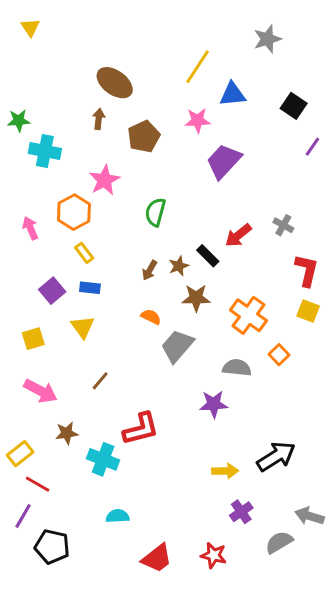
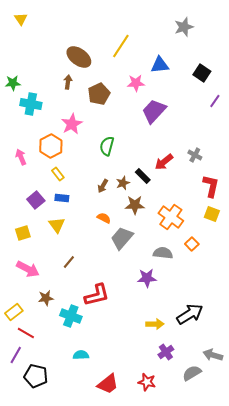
yellow line: (198, 67) -> (121, 46), moved

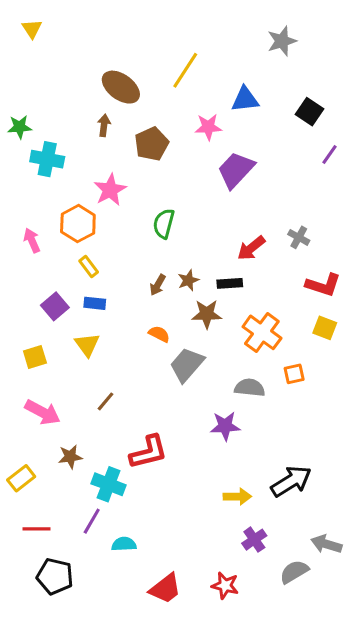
black rectangle: (143, 176) -> (230, 283), moved, turned -49
red L-shape: (211, 186) -> (323, 285), turned 95
orange square: (192, 244) -> (294, 374), turned 32
red line: (26, 333) -> (36, 529), moved, turned -30
purple line: (16, 355) -> (92, 521), moved

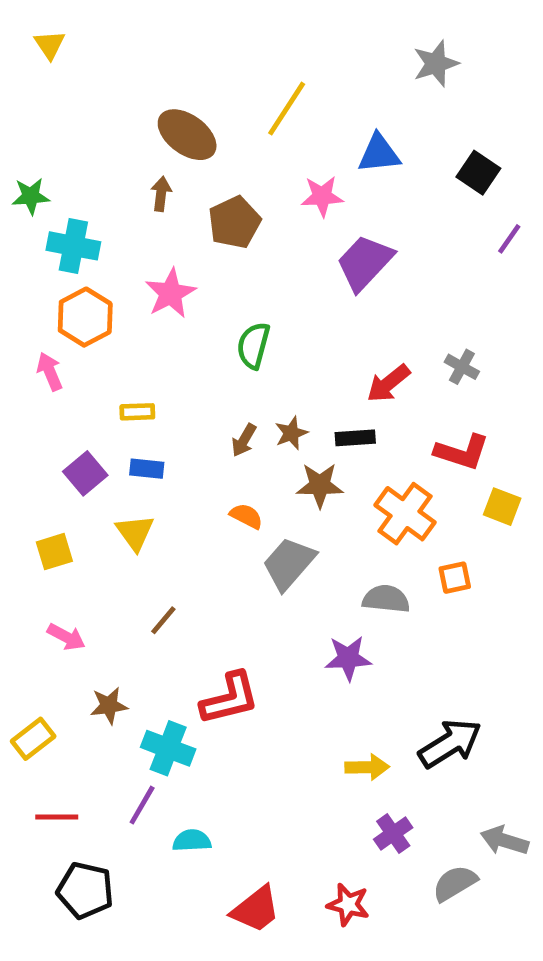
orange hexagon: (78, 224) -> (85, 317), moved
yellow rectangle: (89, 267) -> (137, 412), turned -55
red L-shape: (323, 285) -> (462, 452), moved
pink arrow: (43, 412) -> (66, 637), size x0.7

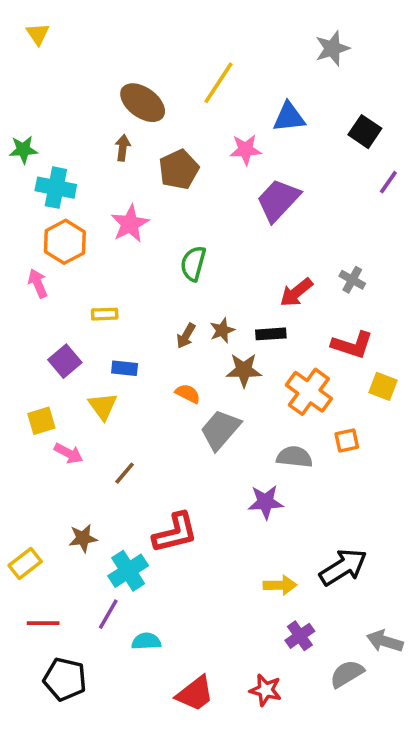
blue rectangle: (147, 469) -> (125, 368), moved
pink arrow: (66, 637) -> (68, 453), moved
cyan cross: (168, 748) -> (128, 571), turned 36

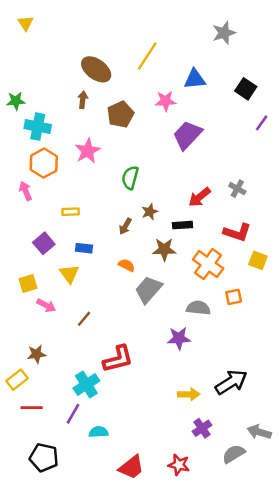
brown star: (222, 330) -> (150, 212), moved
brown star: (83, 538) -> (37, 354), moved
red line: (43, 623) -> (32, 408), moved

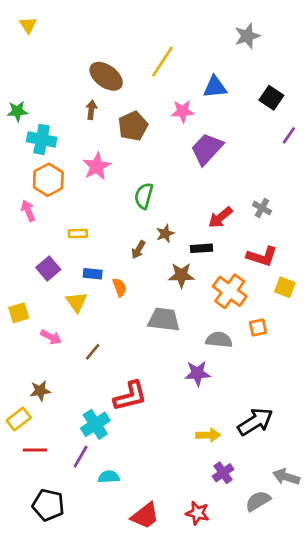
orange semicircle: (127, 265) -> (120, 287), moved, turned 42
yellow square: (28, 284) -> (19, 313), moved
gray trapezoid: (148, 290) -> (164, 320), turned 56

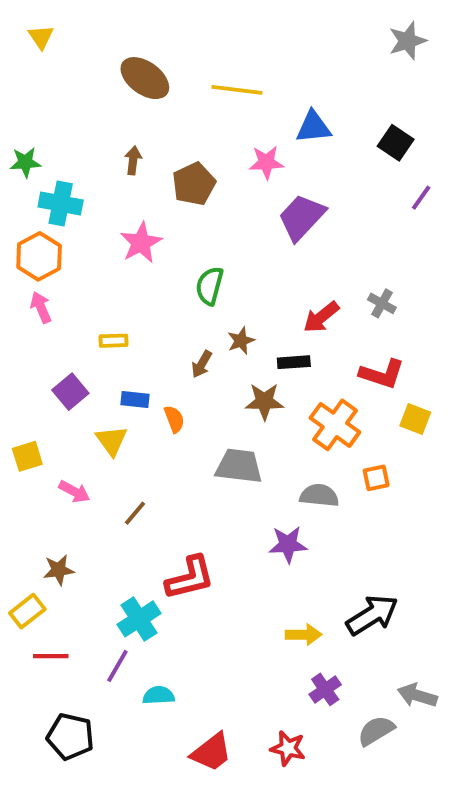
gray star: (247, 36) -> (407, 41), moved
yellow line: (163, 61) -> (237, 90), turned 64
brown ellipse: (106, 76) -> (145, 78), moved
orange hexagon: (48, 180) -> (39, 256), moved

